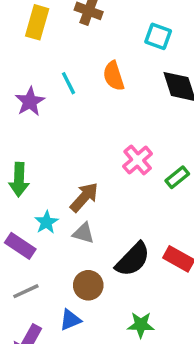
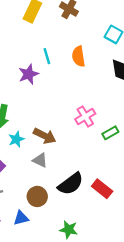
purple star: (30, 102) -> (28, 74), moved
brown arrow: (84, 197) -> (45, 136), turned 65
cyan star: (46, 222) -> (16, 139), moved

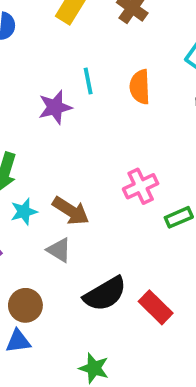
brown circle: (37, 196) -> (25, 305), moved

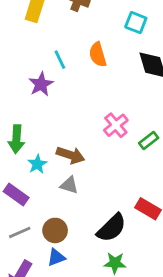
black semicircle: (105, 294) -> (112, 228), moved

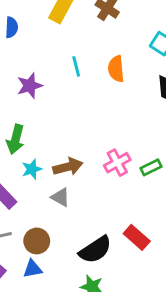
purple star: (41, 84) -> (30, 86), moved
pink cross: (116, 125) -> (117, 163), moved
brown arrow: (71, 155) -> (68, 167), turned -44

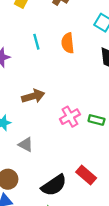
brown arrow: (68, 167) -> (33, 96), moved
green rectangle: (151, 167) -> (96, 120), turned 42

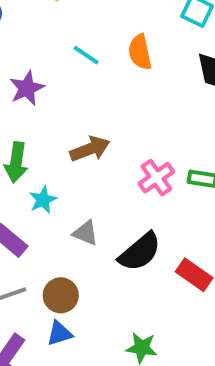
cyan line: (36, 42) -> (86, 55), turned -35
black semicircle: (54, 185) -> (140, 252), moved

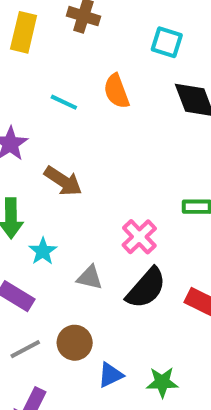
brown arrow: (90, 149) -> (63, 181), moved, turned 63
pink cross: (156, 178) -> (139, 237), moved
blue triangle: (59, 333) -> (110, 375), moved

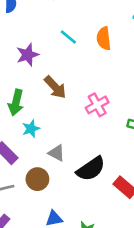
pink cross: (139, 237) -> (97, 105), moved
brown circle: (75, 343) -> (37, 179), moved

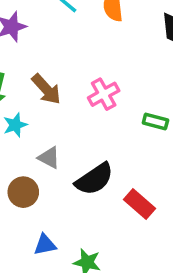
brown arrow: (55, 87) -> (46, 89), moved

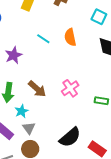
gray triangle: (49, 158) -> (29, 128), moved, turned 32

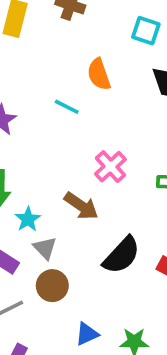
cyan line: (43, 39) -> (67, 107), moved
brown arrow: (37, 89) -> (81, 206), moved

